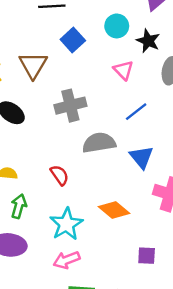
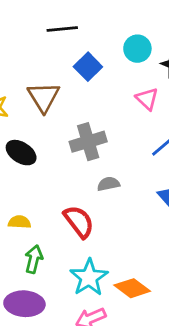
gray semicircle: (99, 143) -> (108, 184), moved, size x0.6
red semicircle: (60, 175) -> (79, 222), size x1.4
orange diamond: (114, 210) -> (132, 288), moved

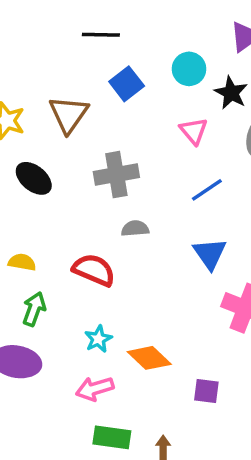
red semicircle: (79, 222) -> (94, 270), turned -36
cyan star: (89, 277) -> (98, 339), size x0.6

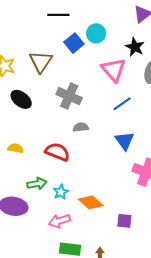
cyan circle: (189, 69) -> (96, 33), moved
pink triangle: (194, 131) -> (114, 70), size x1.5
gray cross: (116, 175) -> (69, 96), turned 35
green arrow: (34, 309) -> (37, 184), moved, turned 60

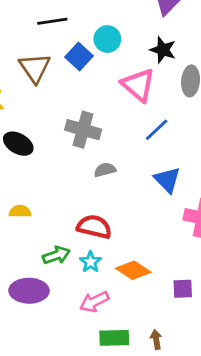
brown triangle: (41, 62) -> (35, 68), moved
red semicircle: (57, 152) -> (94, 227), moved

